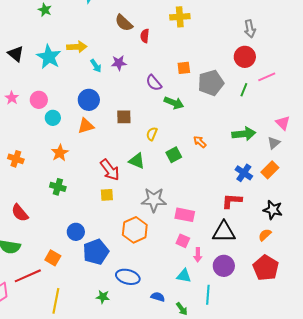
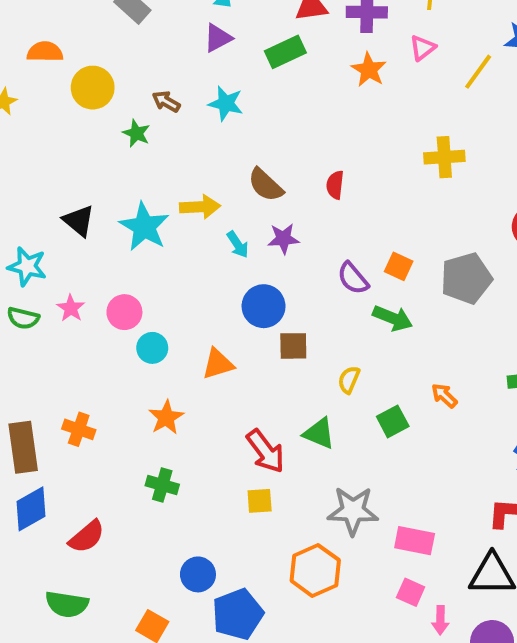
yellow cross: (180, 17) -> (444, 157), moved
brown semicircle: (124, 23) -> (266, 185), moved
orange square: (184, 68) -> (399, 266), moved, turned 32
blue circle: (89, 100) -> (264, 306), moved
red semicircle: (20, 213) -> (87, 537), turned -90

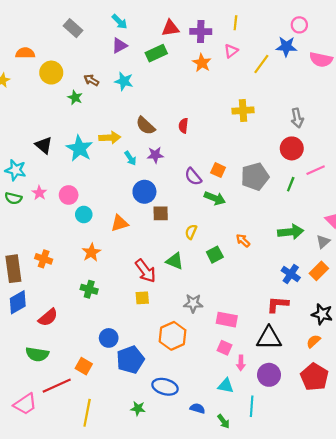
gray star: (353, 511) -> (193, 303), size x0.7

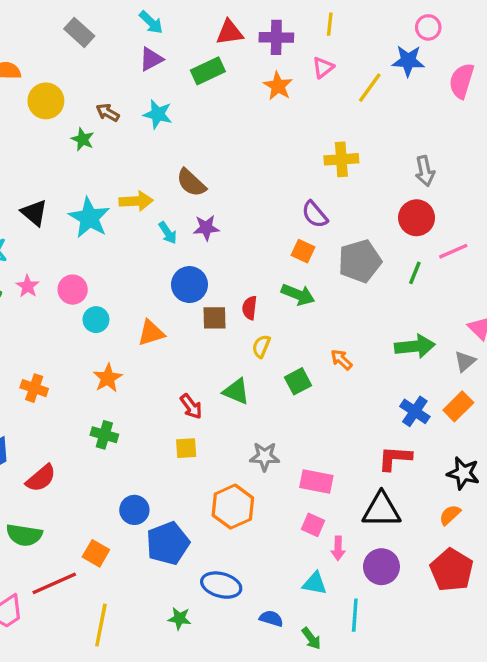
pink semicircle: (321, 60) -> (462, 81), turned 95
red semicircle: (183, 126) -> (250, 308), moved
purple semicircle: (193, 177) -> (315, 214), moved
red arrow: (145, 271) -> (191, 406), size x0.7

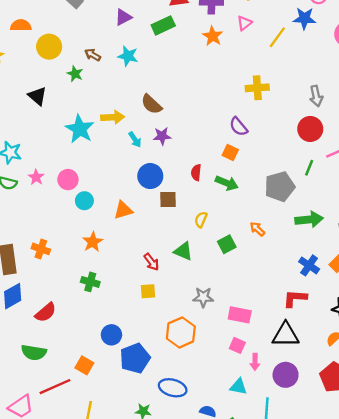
black triangle: (34, 213) -> (37, 96), moved
gray pentagon: (360, 261) -> (280, 187), moved
red semicircle: (250, 308) -> (196, 172), moved

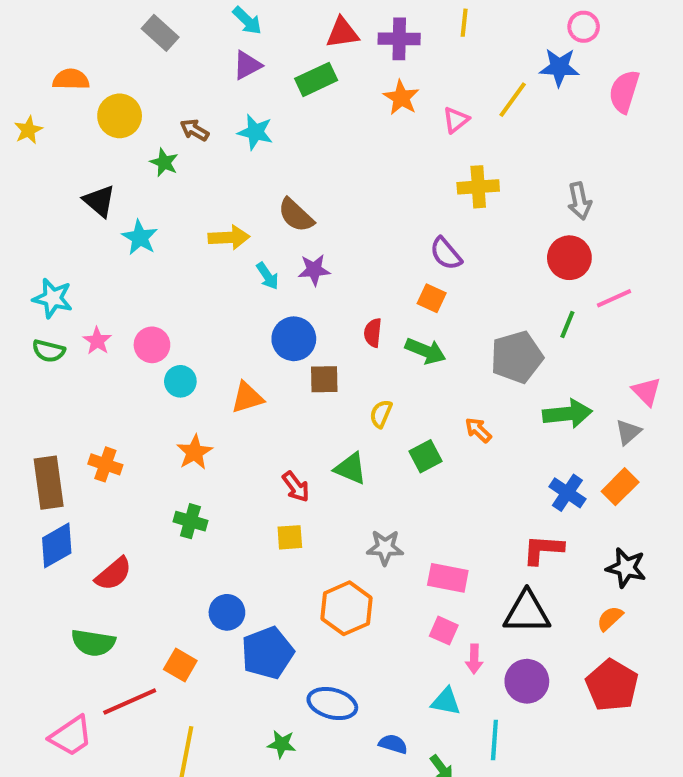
pink triangle: (244, 23) -> (456, 120), moved
cyan star: (80, 129) -> (140, 237), moved, size x0.7

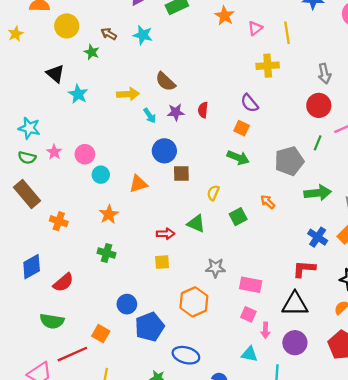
yellow line: (513, 100) -> (287, 33), moved, turned -45
red semicircle: (373, 333) -> (203, 110), moved
brown rectangle: (49, 483) -> (27, 194), moved, turned -32
red arrow: (296, 487) -> (165, 234), turned -54

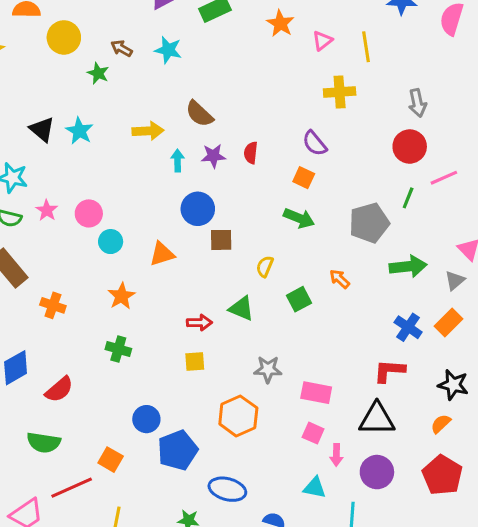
black triangle: (55, 74) -> (42, 129), moved
cyan arrow: (150, 116) -> (178, 161), turned -147

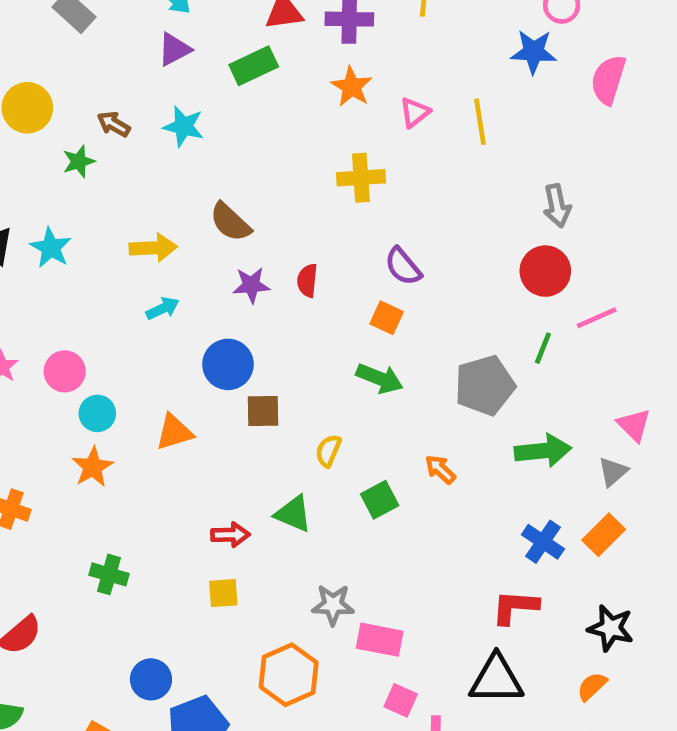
green star: (98, 73) -> (79, 161), turned 30
yellow cross: (340, 92) -> (361, 178), moved
cyan arrow: (178, 161) -> (163, 308), moved, turned 65
orange star: (121, 296) -> (93, 467), moved
pink rectangle: (316, 393) -> (380, 640), moved

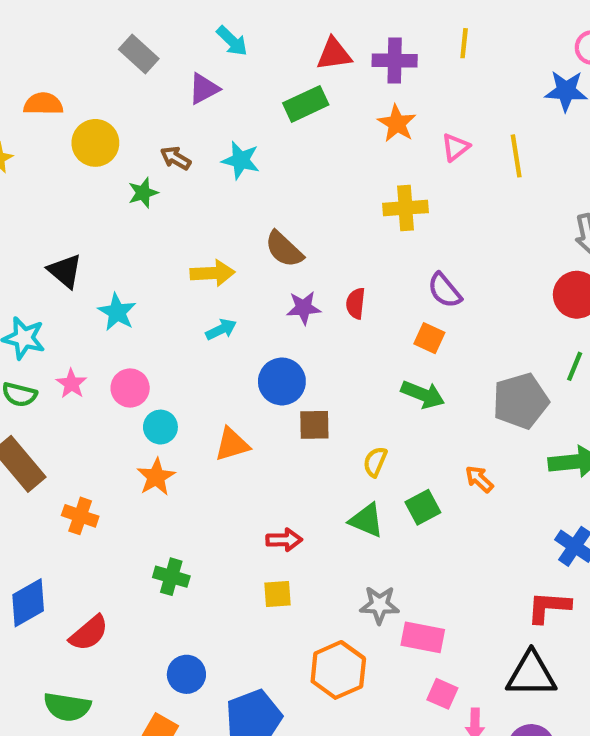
purple triangle: (174, 49) -> (204, 89), moved
cyan star: (51, 248) -> (117, 312), moved
green triangle: (293, 514) -> (366, 520), moved
blue circle: (151, 679) -> (186, 674), moved

